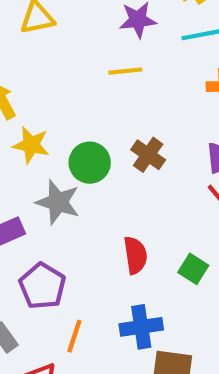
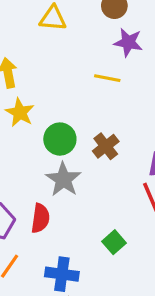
gray star: (58, 202) -> (63, 179), moved
red semicircle: (135, 255) -> (40, 218), moved

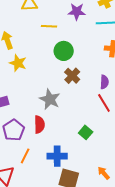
yellow line: (107, 78) -> (49, 26), moved
green circle: (60, 139) -> (64, 51), moved

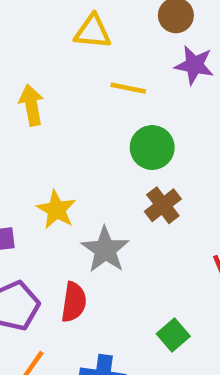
yellow star: (18, 63) -> (56, 210), moved

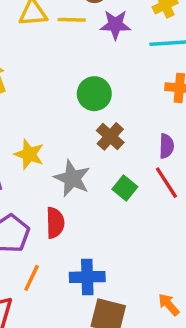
yellow line: (128, 88) -> (72, 20), moved
green square: (173, 335) -> (125, 188), moved

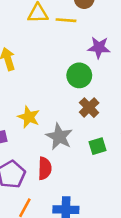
purple star: (115, 25) -> (99, 47), moved
green square: (125, 188) -> (97, 146), turned 30

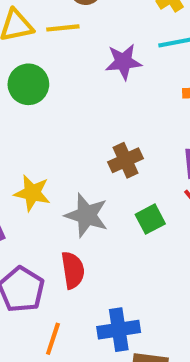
green circle: (79, 75) -> (28, 84), moved
brown cross: (89, 108) -> (125, 160), turned 30

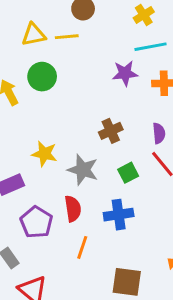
purple star: (123, 62) -> (125, 73), moved
blue cross: (119, 330) -> (119, 215), moved
orange line: (53, 339) -> (82, 247), moved

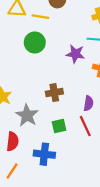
green circle: (42, 77) -> (35, 43), moved

